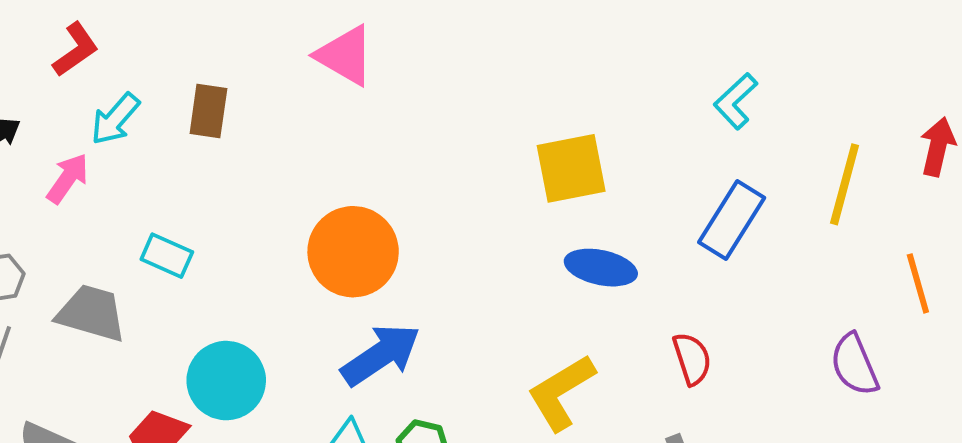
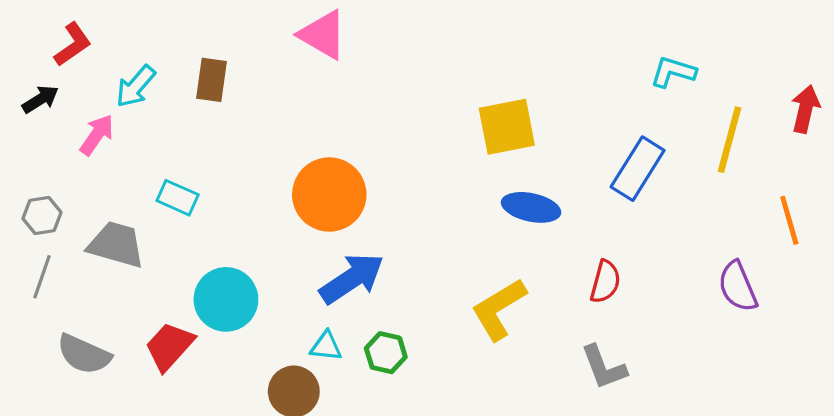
red L-shape: (76, 50) -> (73, 44), moved
cyan L-shape: (736, 101) -> (673, 72), moved, turned 60
red semicircle: (692, 359) -> (605, 282), turned 33

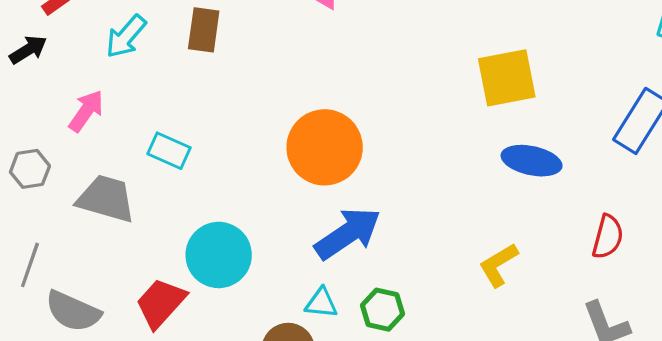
pink arrow: (97, 135) -> (86, 111), moved
gray line: (42, 277) -> (30, 265), moved
yellow L-shape: (499, 309) -> (498, 265), size x0.7

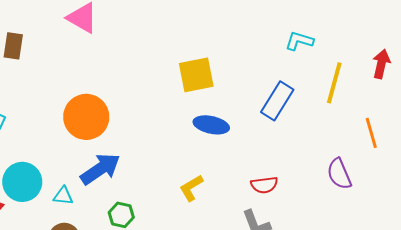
red semicircle: (608, 237) -> (264, 185), moved, turned 68
cyan triangle: (321, 303) -> (63, 196), moved

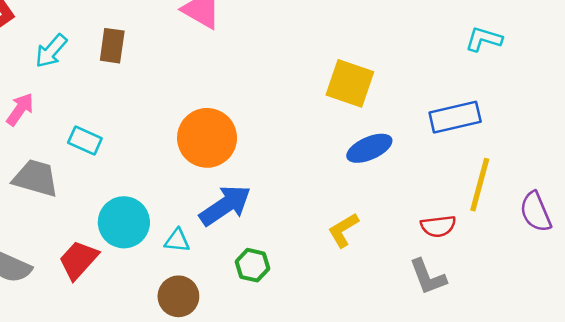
yellow square: (196, 75) -> (350, 83), turned 30
yellow line: (334, 83) -> (480, 185), moved
blue rectangle: (277, 101) -> (455, 117), turned 45
blue ellipse: (211, 125) -> (369, 148), turned -36

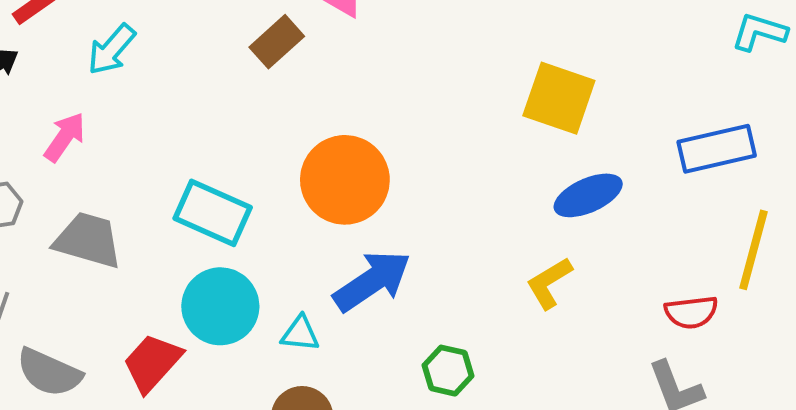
brown rectangle: (112, 46) -> (277, 42), moved, turned 40
cyan rectangle: (85, 140) -> (213, 213), moved, size x1.5
yellow L-shape: (343, 230) -> (549, 283), moved
green hexagon: (252, 265) -> (448, 371), moved

